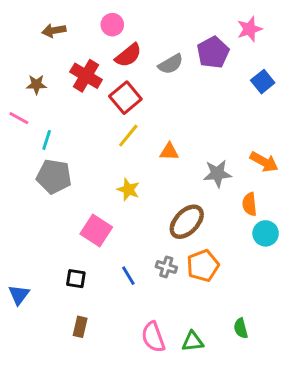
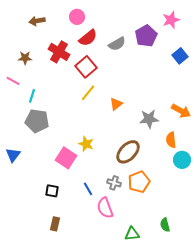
orange triangle: (169, 152) -> (116, 104), turned -40
yellow star: (128, 190) -> (86, 144), moved
blue triangle: (19, 295) -> (13, 155), moved
pink semicircle: (153, 337) -> (105, 208), moved

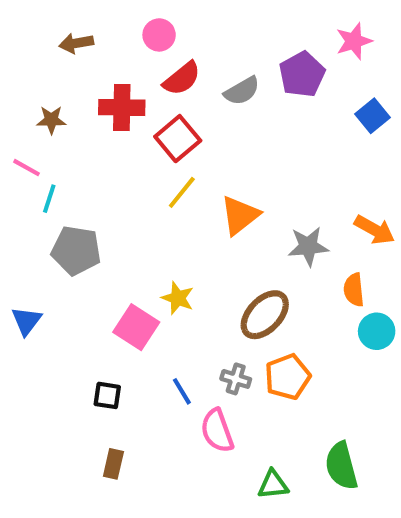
red cross: (59, 52) -> (122, 107), turned -30
cyan line: (32, 96) -> (49, 199), moved
orange triangle: (116, 104) -> (240, 215), size x1.5
green semicircle: (165, 225) -> (341, 466), size x1.6

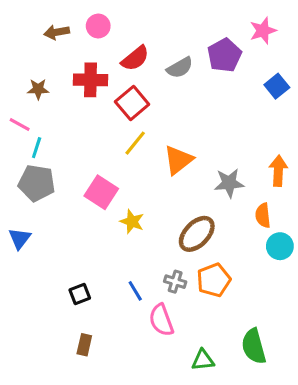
pink circle: (159, 35) -> (98, 26), moved
orange arrow: (375, 230) -> (278, 171), turned -116
gray pentagon: (76, 250) -> (37, 183), moved
pink square: (136, 327) -> (101, 192), moved
black square: (107, 395) -> (80, 294), turned -30

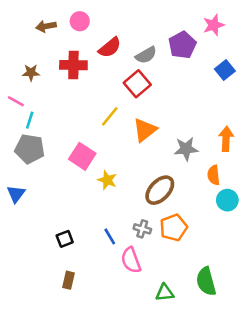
red square: (132, 103) -> (137, 84), moved

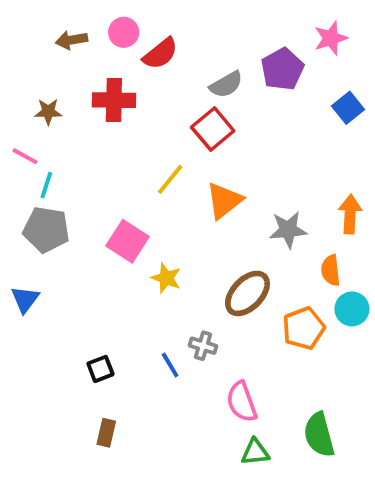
red semicircle: (110, 48) -> (160, 54), moved
orange pentagon: (174, 228) -> (304, 328), moved
gray cross: (142, 229) -> (203, 346), moved
pink semicircle: (131, 260) -> (242, 402), moved

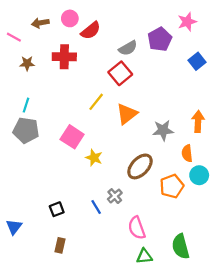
pink line: (25, 156) -> (14, 37), moved
blue triangle: (25, 299) -> (14, 227), moved
gray cross: (203, 346) -> (115, 196), turned 32

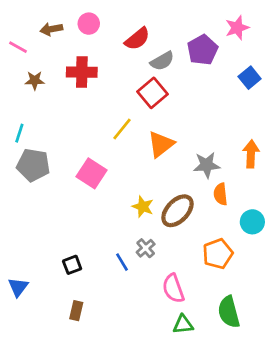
red semicircle: (91, 31) -> (137, 39), moved
cyan line: (26, 105) -> (19, 133), moved
orange semicircle: (187, 153) -> (220, 194), moved
yellow star: (94, 158) -> (143, 207), moved
orange pentagon: (172, 186) -> (218, 254), moved

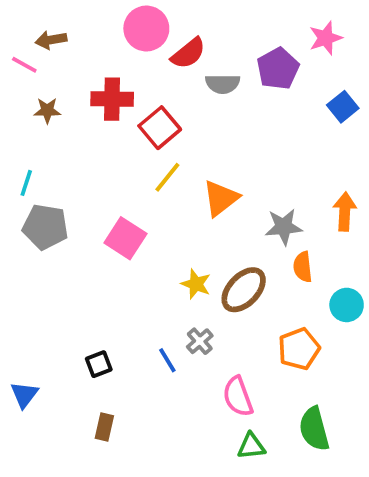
pink circle: (89, 24) -> (146, 29), moved, size x1.5
brown arrow: (51, 29) -> (51, 40), moved
gray semicircle: (162, 61) -> (223, 84), turned 30
red square: (153, 93) -> (160, 128), moved

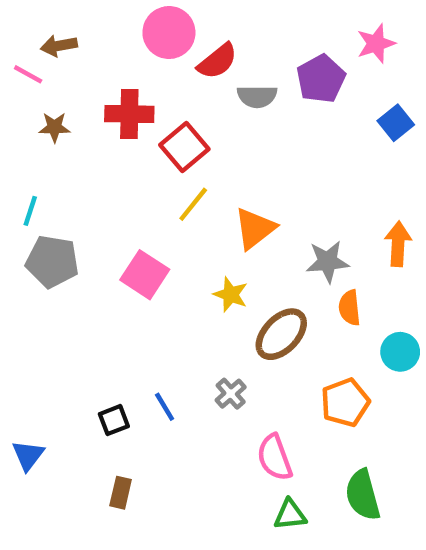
yellow star: (196, 284) -> (231, 295), moved
blue line: (167, 360) -> (165, 407), moved

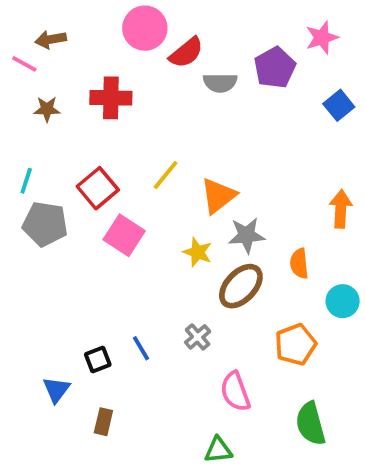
red square: (184, 147) -> (98, 188), moved
gray star: (327, 262) -> (247, 235), moved
blue triangle: (28, 455) -> (56, 390), moved
green triangle: (290, 515) -> (218, 450), moved

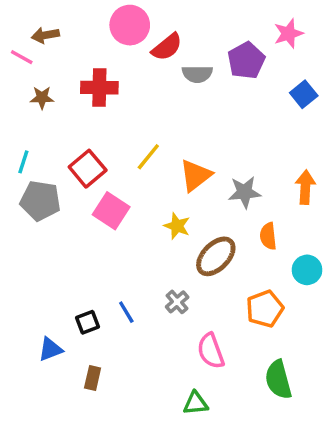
gray star: (247, 235) -> (245, 192), moved
blue triangle: (56, 390) -> (50, 349), turned 32

